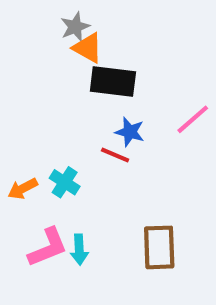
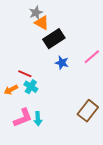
black rectangle: (113, 81) -> (54, 39), turned -40
red line: (115, 155) -> (25, 74), moved
brown rectangle: (159, 247) -> (88, 111), moved, turned 40

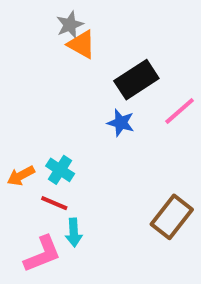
black rectangle: (54, 39) -> (136, 80), moved
red line: (25, 74) -> (54, 203), moved
pink L-shape: (23, 118) -> (42, 254), moved

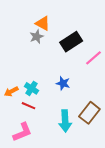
gray star: (70, 25) -> (37, 37), moved
blue star: (121, 123) -> (63, 83), moved
cyan arrow: (74, 233) -> (65, 121), moved, size x1.5

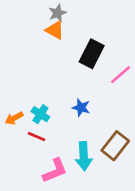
gray star: (37, 37) -> (57, 13), moved
black rectangle: (71, 42) -> (92, 54), turned -30
pink L-shape: (22, 132) -> (55, 171), moved

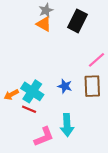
black rectangle: (92, 54) -> (78, 21), moved
cyan cross: (40, 114) -> (32, 91), size x1.5
brown rectangle: (115, 146) -> (92, 86), moved, turned -40

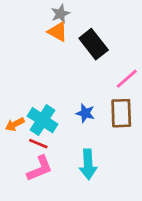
black rectangle: (78, 21) -> (94, 44), moved, turned -65
pink L-shape: (44, 137) -> (40, 168), moved

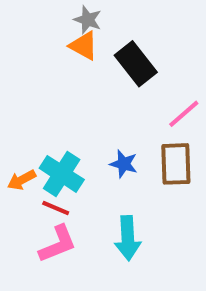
gray star: (60, 14) -> (88, 20), turned -30

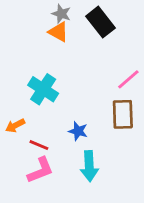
black rectangle: (136, 64) -> (100, 22), moved
blue star: (124, 164) -> (78, 131), moved
cyan cross: (62, 174) -> (43, 89), moved

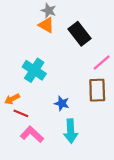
black rectangle: (100, 22) -> (79, 34), moved
red line: (39, 145) -> (21, 113), moved
pink L-shape: (40, 170) -> (32, 134), turned -115

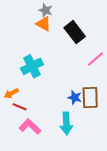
cyan cross: (34, 70) -> (32, 66), turned 30
brown rectangle: (97, 90) -> (90, 98), moved
blue star: (62, 103) -> (75, 98), moved

